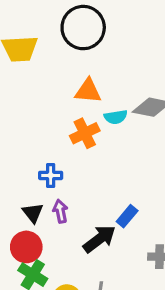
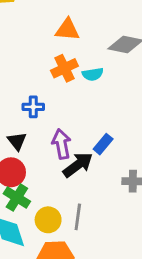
cyan semicircle: (116, 117) -> (93, 74), moved
purple arrow: (60, 211) -> (61, 144), moved, size x1.4

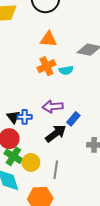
blue cross: (33, 107) -> (25, 117), moved
purple arrow: (61, 144) -> (53, 107), moved, turned -84
yellow circle: (48, 220) -> (31, 162), moved

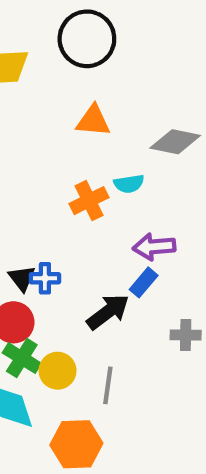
orange cross: (46, 66) -> (89, 201), moved
purple arrow: (53, 107) -> (154, 247), moved

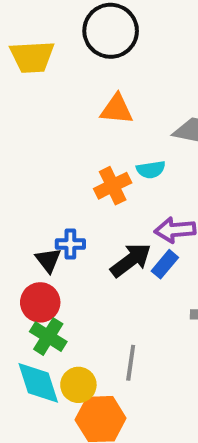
blue cross: (45, 278) -> (70, 244), moved
black arrow: (108, 312) -> (131, 260), moved
yellow circle: (58, 371) -> (78, 385), moved

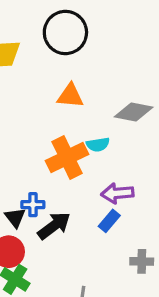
orange cross: (113, 186) -> (67, 158), size x1.4
black arrow: (131, 260) -> (54, 226), moved

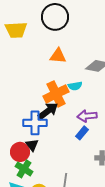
blue cross: (33, 205) -> (35, 123), size x1.6
black triangle: (15, 218) -> (32, 145), moved
black arrow: (54, 226) -> (48, 111), moved

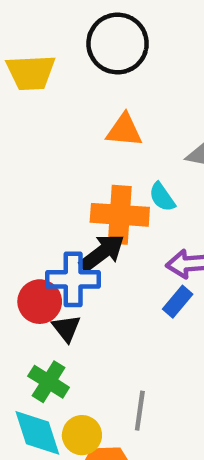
cyan semicircle: (75, 86) -> (162, 197), turned 64
orange cross: (56, 94) -> (120, 215), turned 30
red circle: (20, 152) -> (40, 302), moved

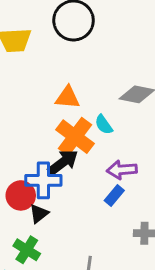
orange triangle: (124, 130) -> (67, 97), moved
orange cross: (120, 215) -> (75, 137), turned 33
black triangle: (66, 328) -> (39, 214), turned 30

